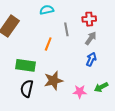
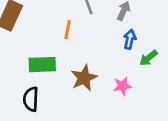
green arrow: (101, 87) -> (148, 58), moved
black semicircle: (27, 89) -> (31, 99), moved

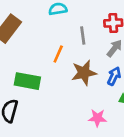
brown star: (84, 78) -> (84, 73), moved

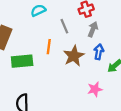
green rectangle: (27, 81) -> (22, 61), moved

